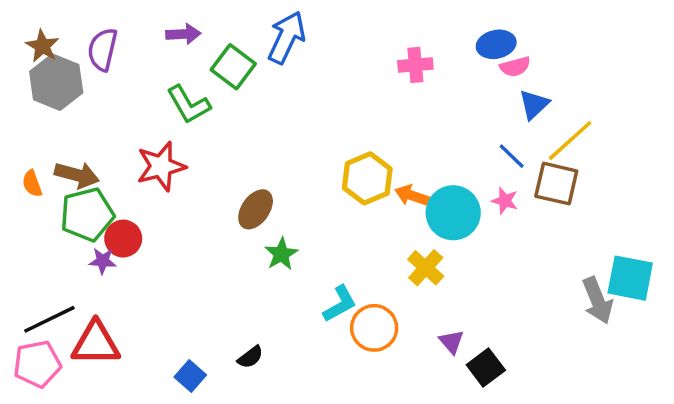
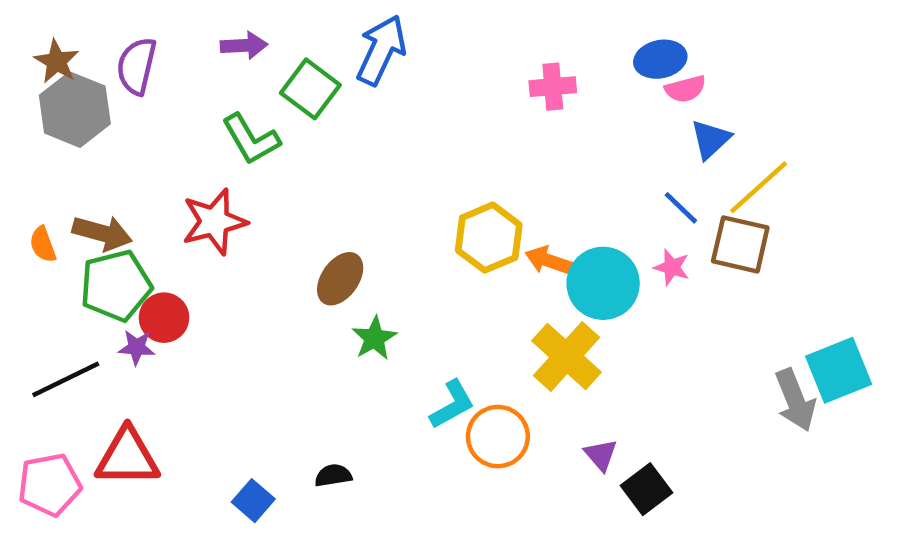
yellow cross: (426, 268) -> (567, 357), size x1.4
cyan square: (630, 278) -> (839, 370), turned -33
black line: (49, 319) -> (66, 379), moved
black semicircle: (250, 357) -> (333, 475), turned -152

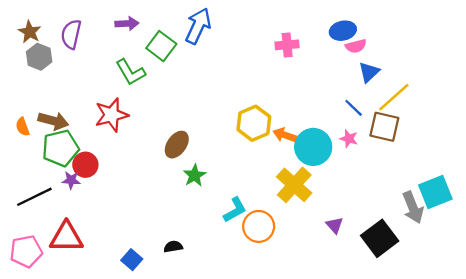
gray hexagon: (75, 110) -> (39, 57), size x0.7
purple triangle: (601, 455) -> (335, 225), moved
black square: (647, 489) -> (380, 238), moved, size x1.4

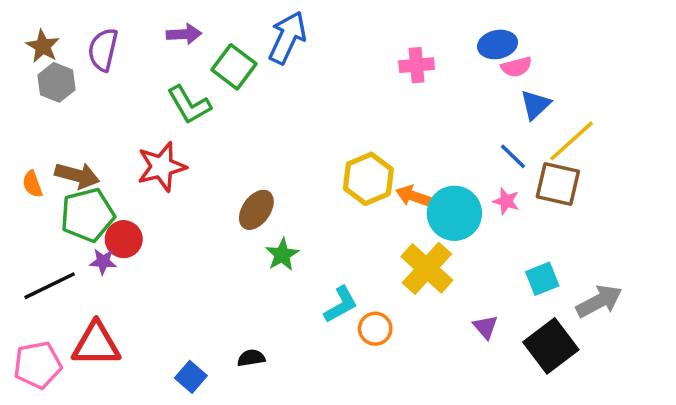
cyan square: (435, 192) -> (542, 279), moved, size x0.7
gray arrow: (413, 207) -> (599, 301), turned -96
orange circle: (259, 226) -> (375, 329), size x0.7

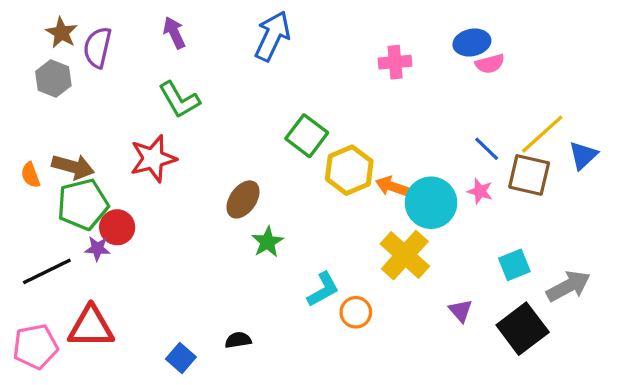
purple arrow: (184, 34) -> (174, 33), turned -112
brown star: (43, 46) -> (62, 33), moved
green square: (234, 67) -> (307, 136), moved
blue triangle: (535, 105) -> (583, 155), moved

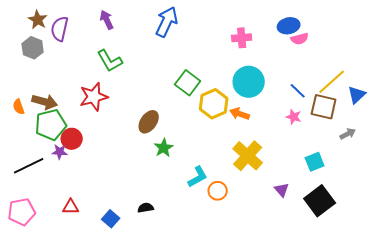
cyan circle: (431, 203) -> (249, 82), moved
gray arrow: (568, 286) -> (348, 134), moved, size x0.6
red triangle: (91, 327) -> (71, 207), moved, size x0.6

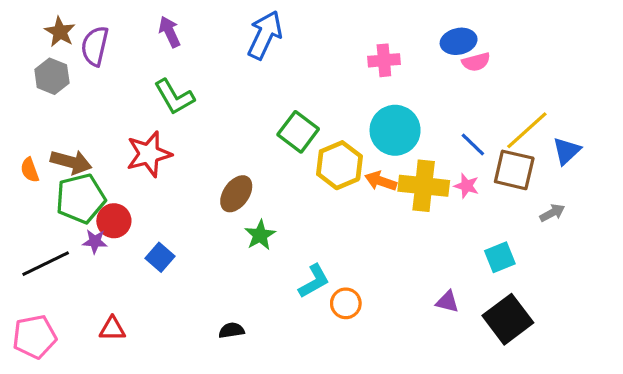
yellow cross: (248, 156) -> (424, 186), moved, turned -36
purple triangle: (282, 190) -> (447, 302), turned -35
blue square: (111, 219) -> (160, 257), moved

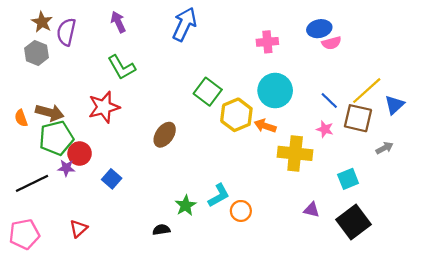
yellow cross: (424, 186) -> (295, 153), moved
green star: (260, 235) -> (186, 205), moved
red triangle: (112, 329) -> (78, 229), turned -42

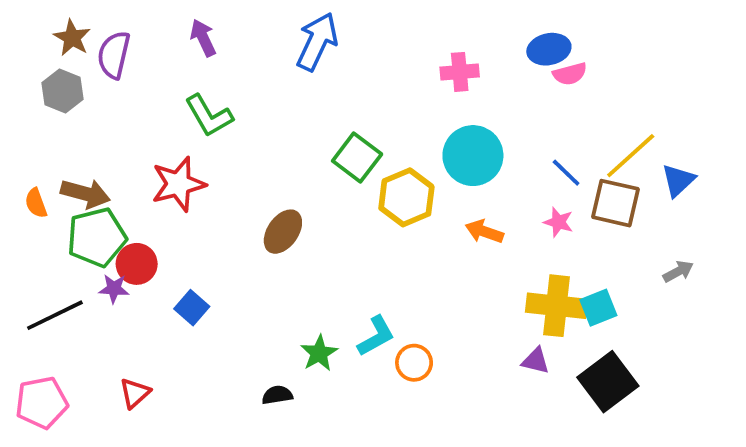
orange arrow: (265, 126) -> (484, 232), moved
gray arrow: (385, 148) -> (678, 271), moved
yellow cross: (295, 153) -> (557, 306), moved

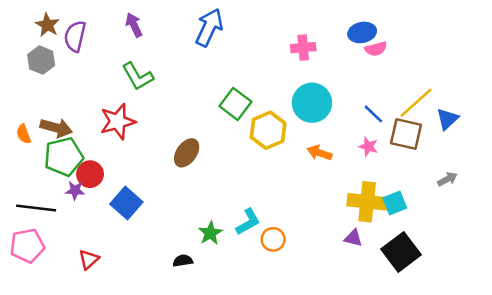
blue square: (192, 308) -> (126, 203), size x1.4
black line: (55, 315) -> (36, 208), turned 33
pink pentagon: (42, 403) -> (27, 246), moved

